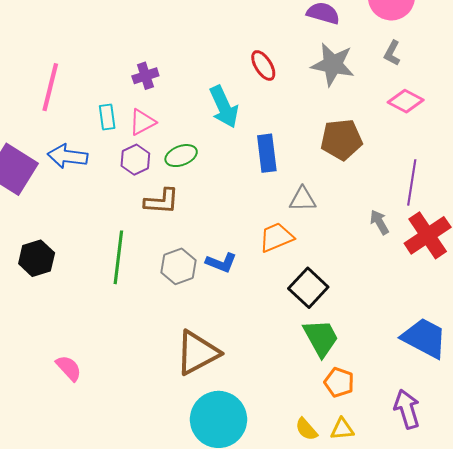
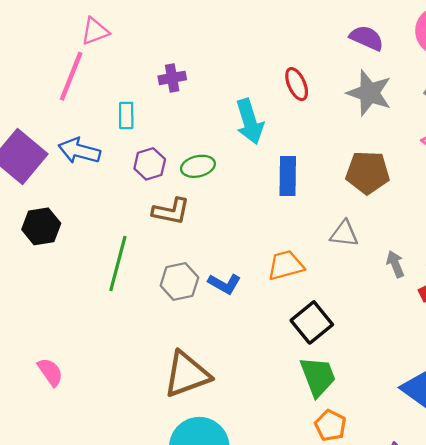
pink triangle: (142, 122) -> (95, 31), moved
gray triangle: (303, 199) -> (344, 234), moved
black hexagon: (37, 258) -> (41, 226), moved

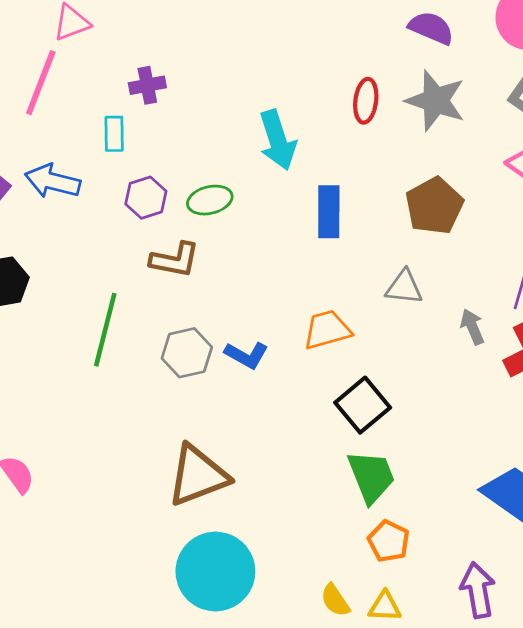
purple cross: (172, 78) -> (147, 85), moved
red ellipse: (297, 84) -> (366, 101), moved, turned 32
brown pentagon: (368, 172) -> (434, 206), turned -30

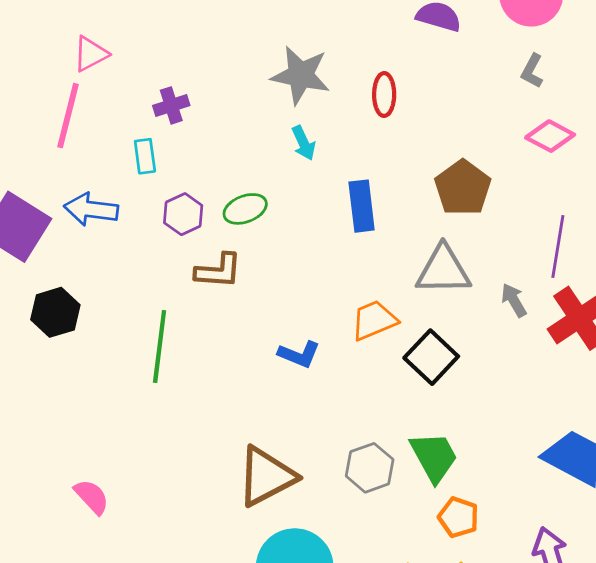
gray star: (435, 101) -> (301, 75), moved
cyan arrow: (278, 140) -> (304, 143), size x0.6
gray triangle: (404, 287) -> (443, 270), size x1.5
gray hexagon: (187, 353) -> (370, 468), moved
black square: (363, 405) -> (431, 357), moved

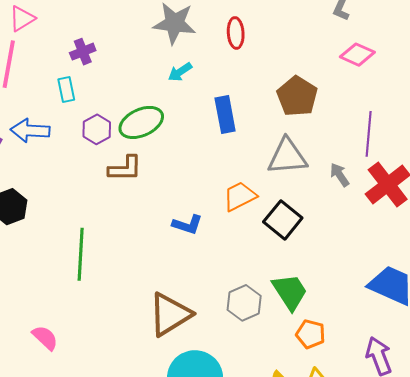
cyan arrow: (304, 143) -> (180, 72), turned 85
green ellipse: (245, 209) -> (141, 122), size x1.4
green line: (160, 347) -> (81, 254), moved

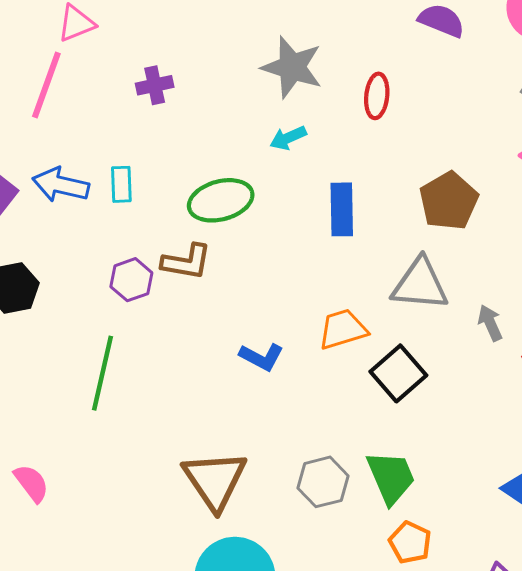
cyan rectangle: (66, 90) -> (121, 184), moved
purple hexagon: (97, 129) -> (131, 280), moved
brown triangle: (170, 314) -> (215, 480), turned -42

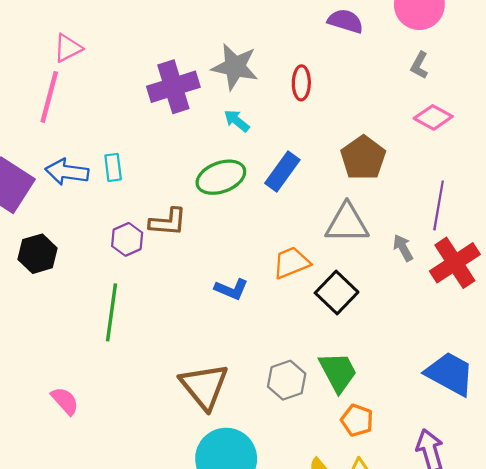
purple cross: (155, 85) -> (173, 87), moved, size x1.8
cyan arrow: (288, 138) -> (237, 121), turned 68
green ellipse: (221, 200) -> (221, 177), moved
blue rectangle: (342, 209) -> (282, 172), turned 42

